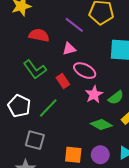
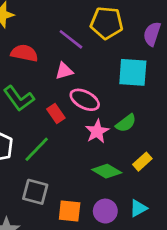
green semicircle: (116, 98) -> (126, 123), moved
gray square: (35, 140) -> (35, 192), moved

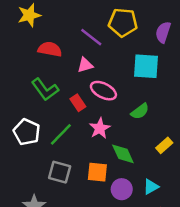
pink star: (97, 131) -> (100, 128), moved
yellow rectangle: (142, 162) -> (164, 145), moved
green diamond: (107, 171) -> (123, 154), turned 35
orange square: (70, 211) -> (97, 172), moved

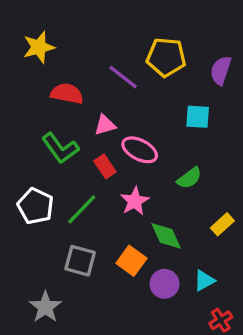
pink triangle: (85, 65) -> (105, 125), moved
cyan square: (146, 66) -> (198, 117), size x0.7
orange square: (97, 172) -> (131, 261), turned 30

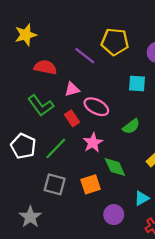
orange square: (131, 261) -> (91, 184), turned 36
purple circle: (165, 284) -> (114, 215), moved

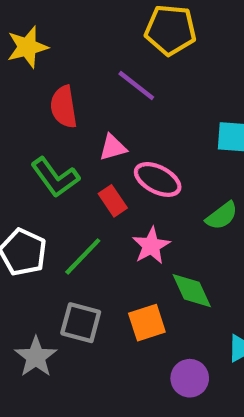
yellow pentagon: (115, 42) -> (170, 30), moved
red semicircle: (45, 67) -> (64, 107), turned -110
gray star: (30, 217) -> (36, 357), moved

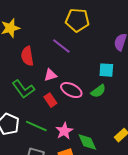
green semicircle: (222, 216) -> (98, 91), moved
pink star: (151, 246) -> (64, 131), moved
green line: (83, 256) -> (36, 126), turned 70

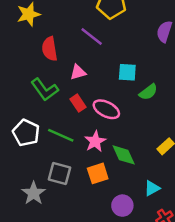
cyan square: (106, 70) -> (127, 72), moved
pink ellipse: (71, 90) -> (106, 109), moved
green semicircle: (98, 91) -> (148, 92), moved

